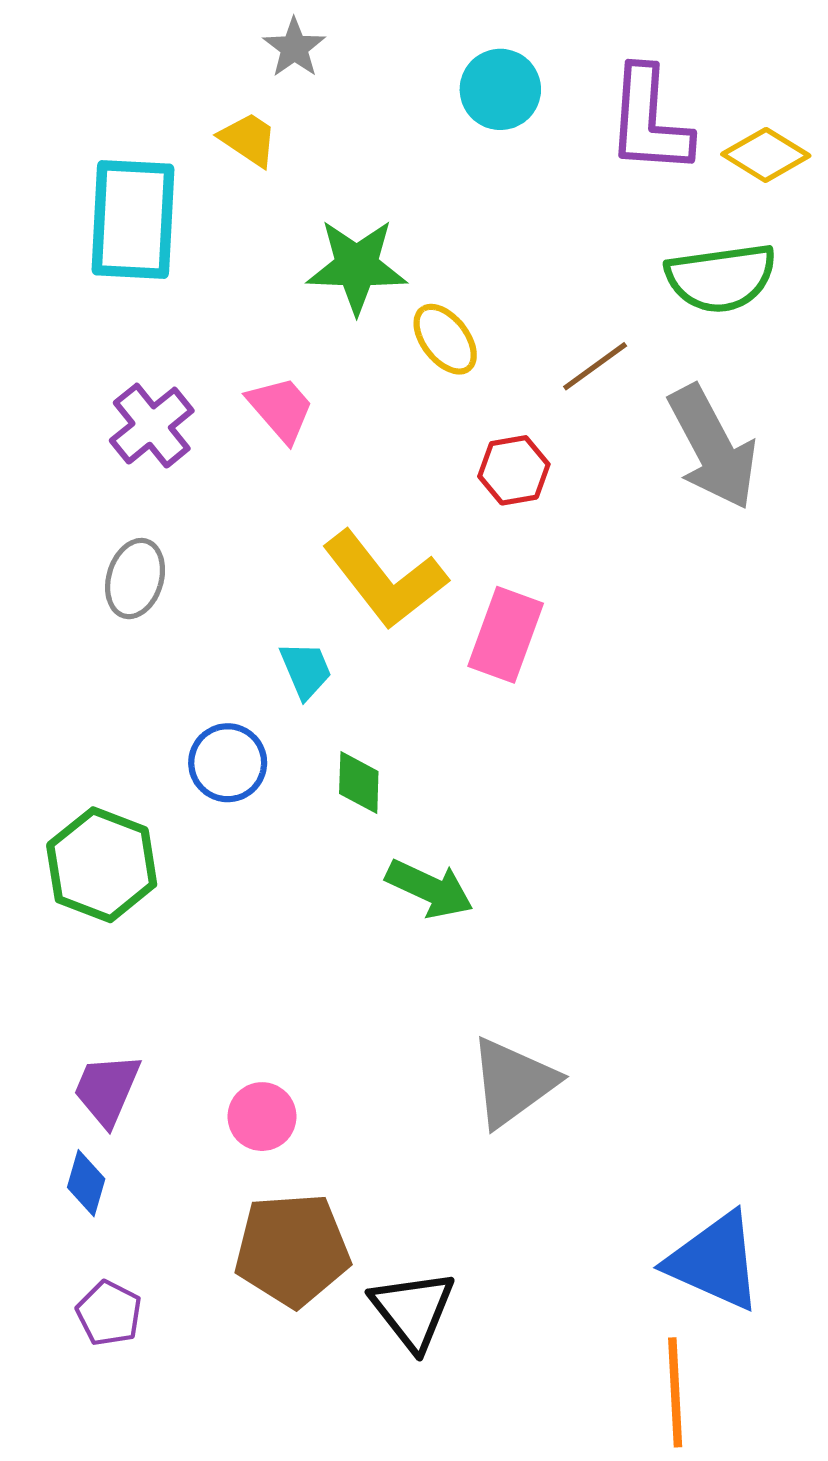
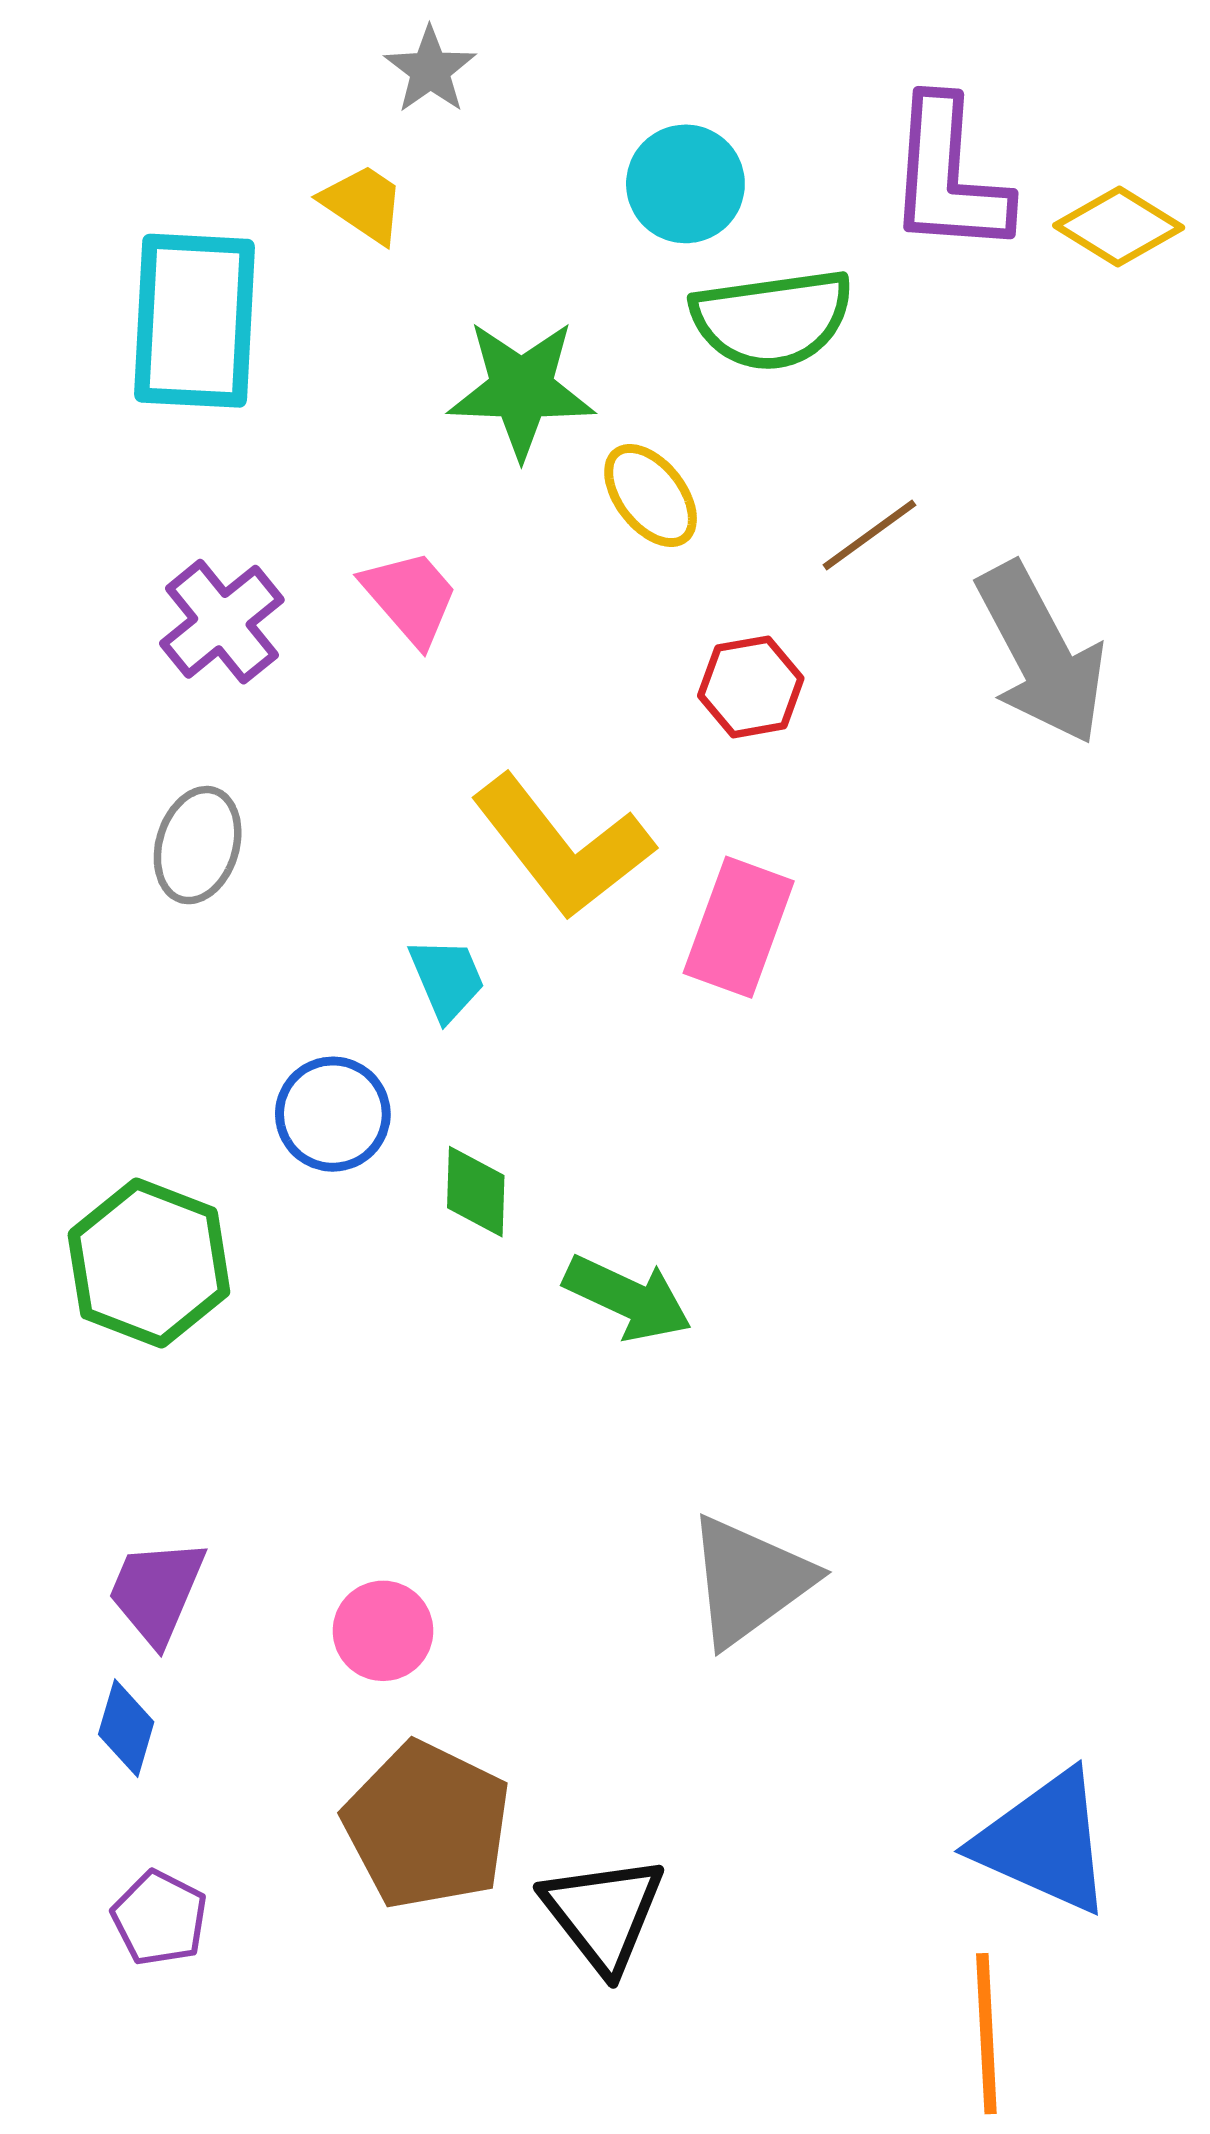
cyan circle: (500, 89) -> (685, 184), moved
green semicircle: (721, 278) -> (772, 319), moved
green diamond: (359, 783) -> (476, 1192), moved
brown pentagon: (292, 1250) -> (427, 1825), turned 30

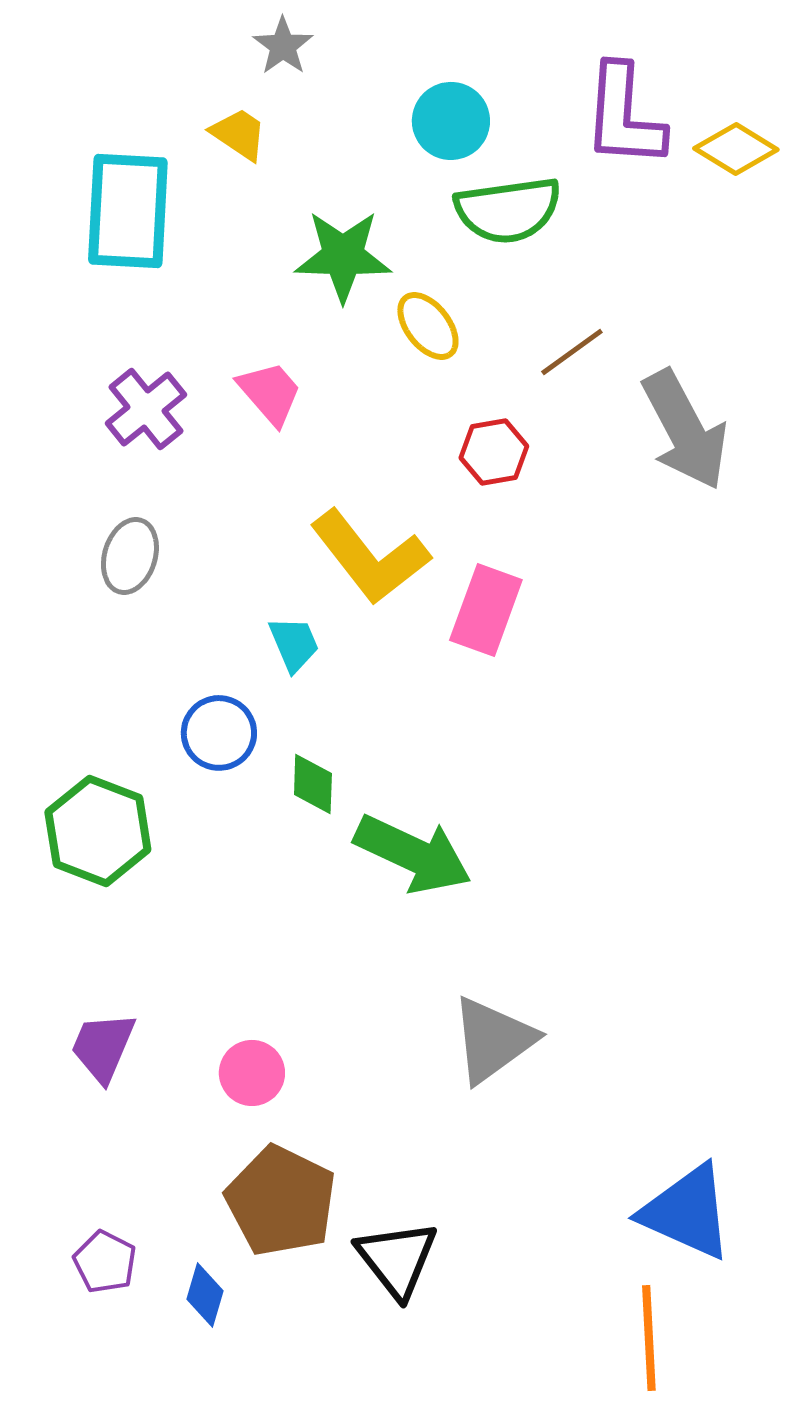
green arrow: (628, 1298) -> (413, 854), size x1.4
blue diamond: (126, 1728) -> (205, 1295), moved

